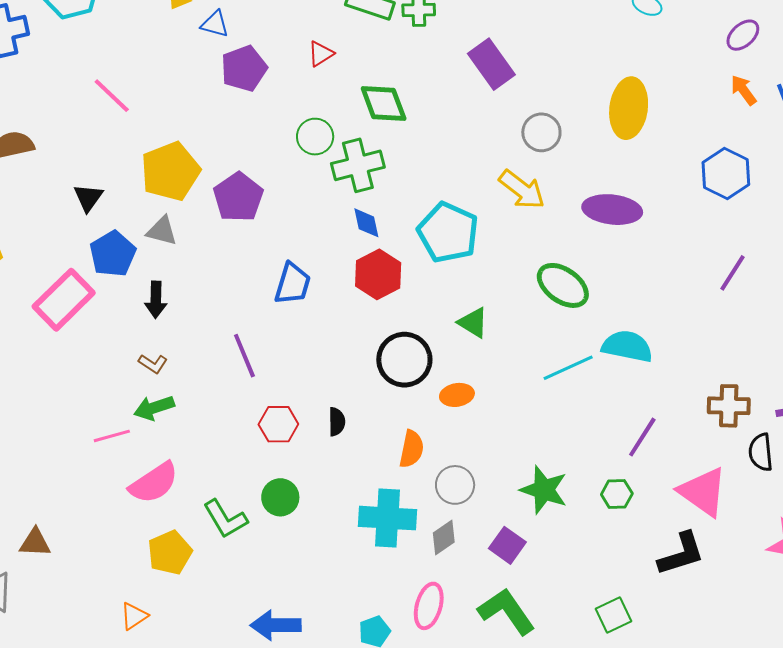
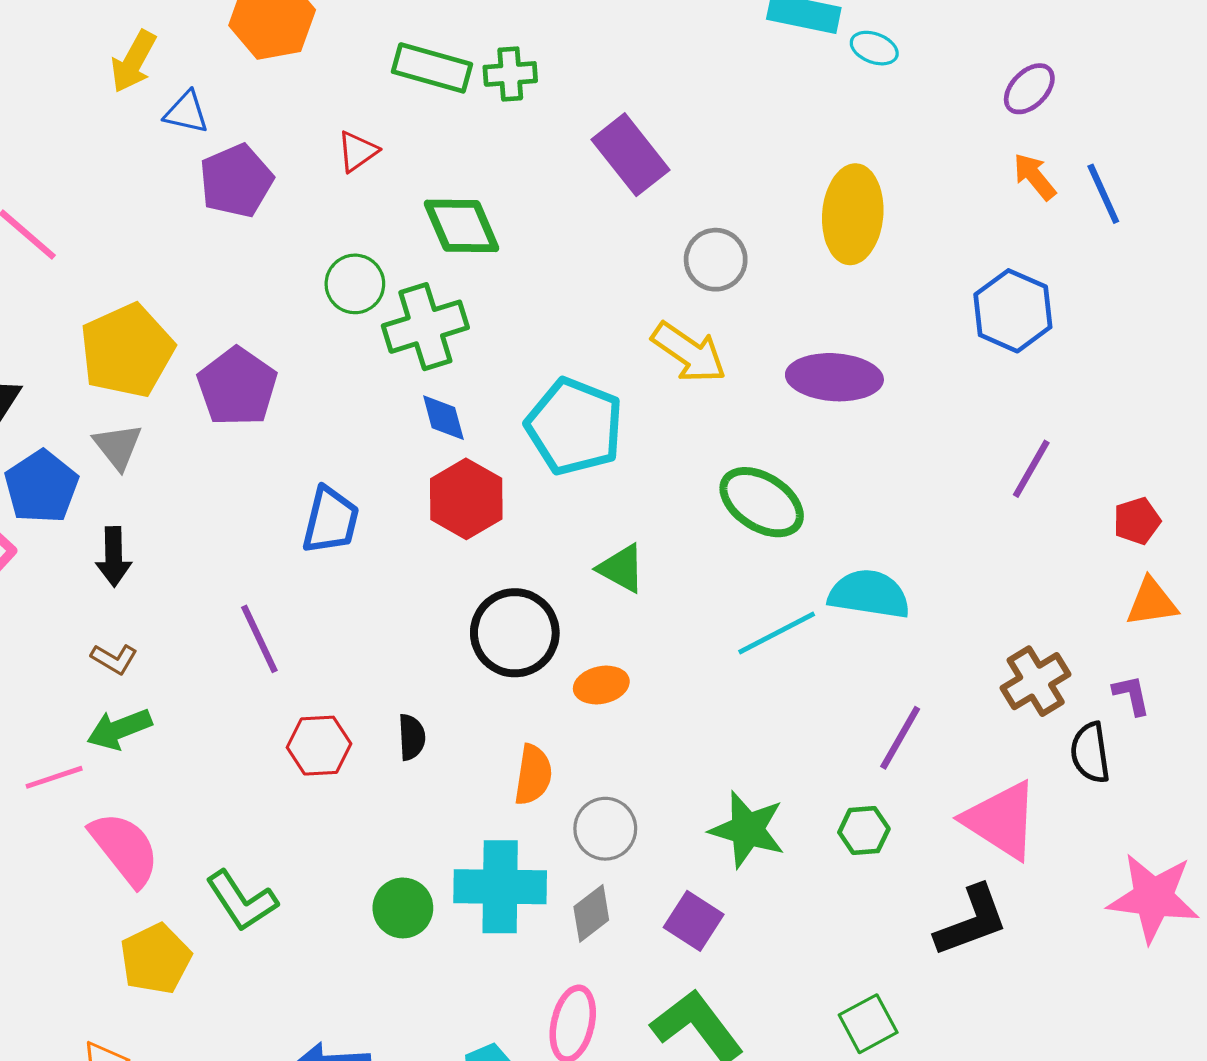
gray triangle: (162, 231) -> (118, 446), turned 40
brown cross: (729, 406) -> (1036, 681), turned -30
pink semicircle: (154, 483) -> (125, 849), turned -92
green circle: (280, 497) -> (403, 908), moved

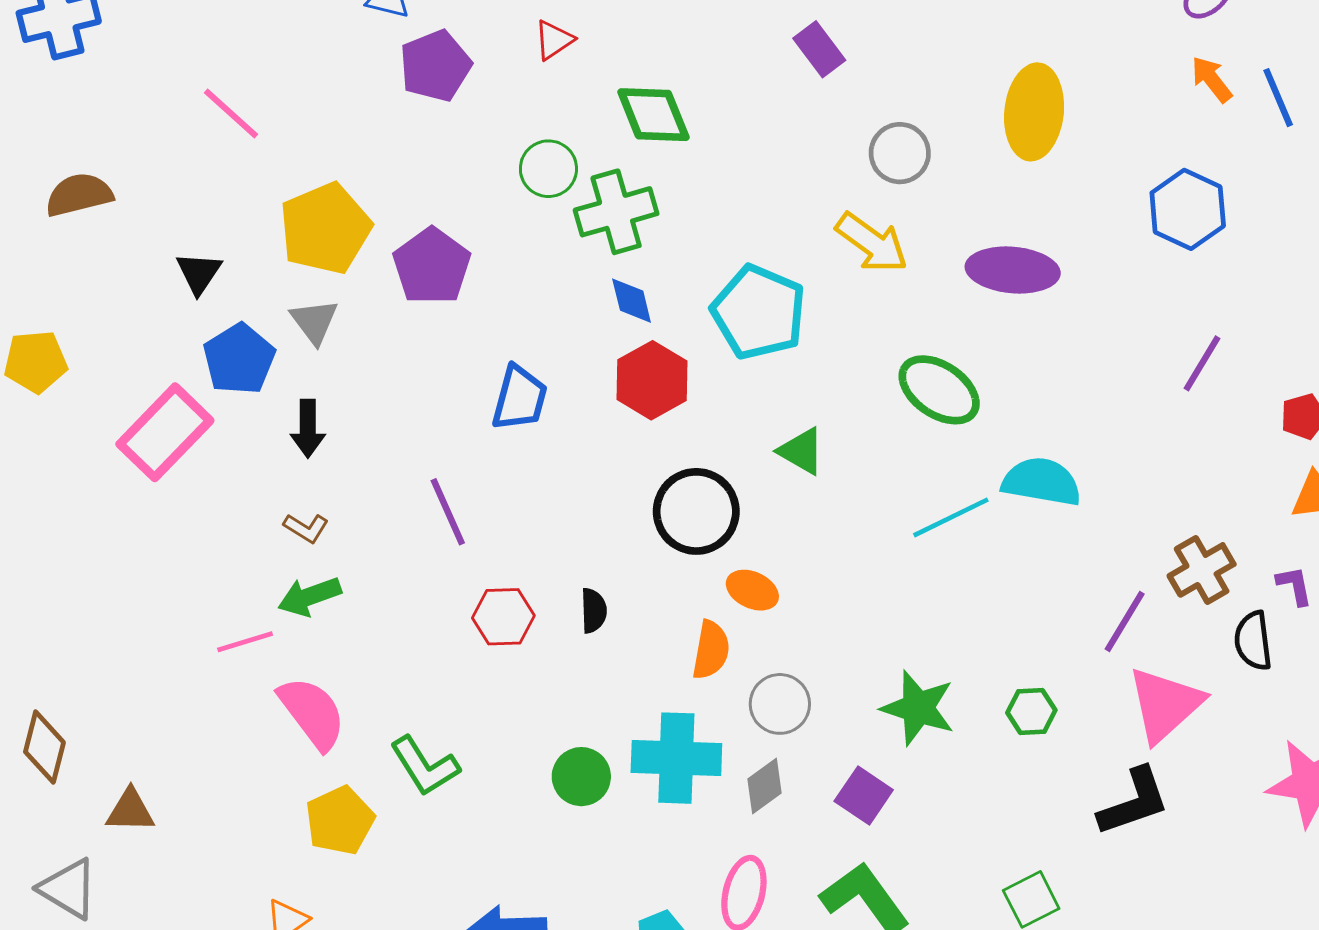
purple rectangle: (630, 155) -> (819, 49), size x0.7
orange ellipse: (601, 685) -> (752, 590), moved, turned 36
purple line: (900, 738) -> (1125, 621), moved
pink triangle: (1001, 820) -> (1165, 704), turned 44

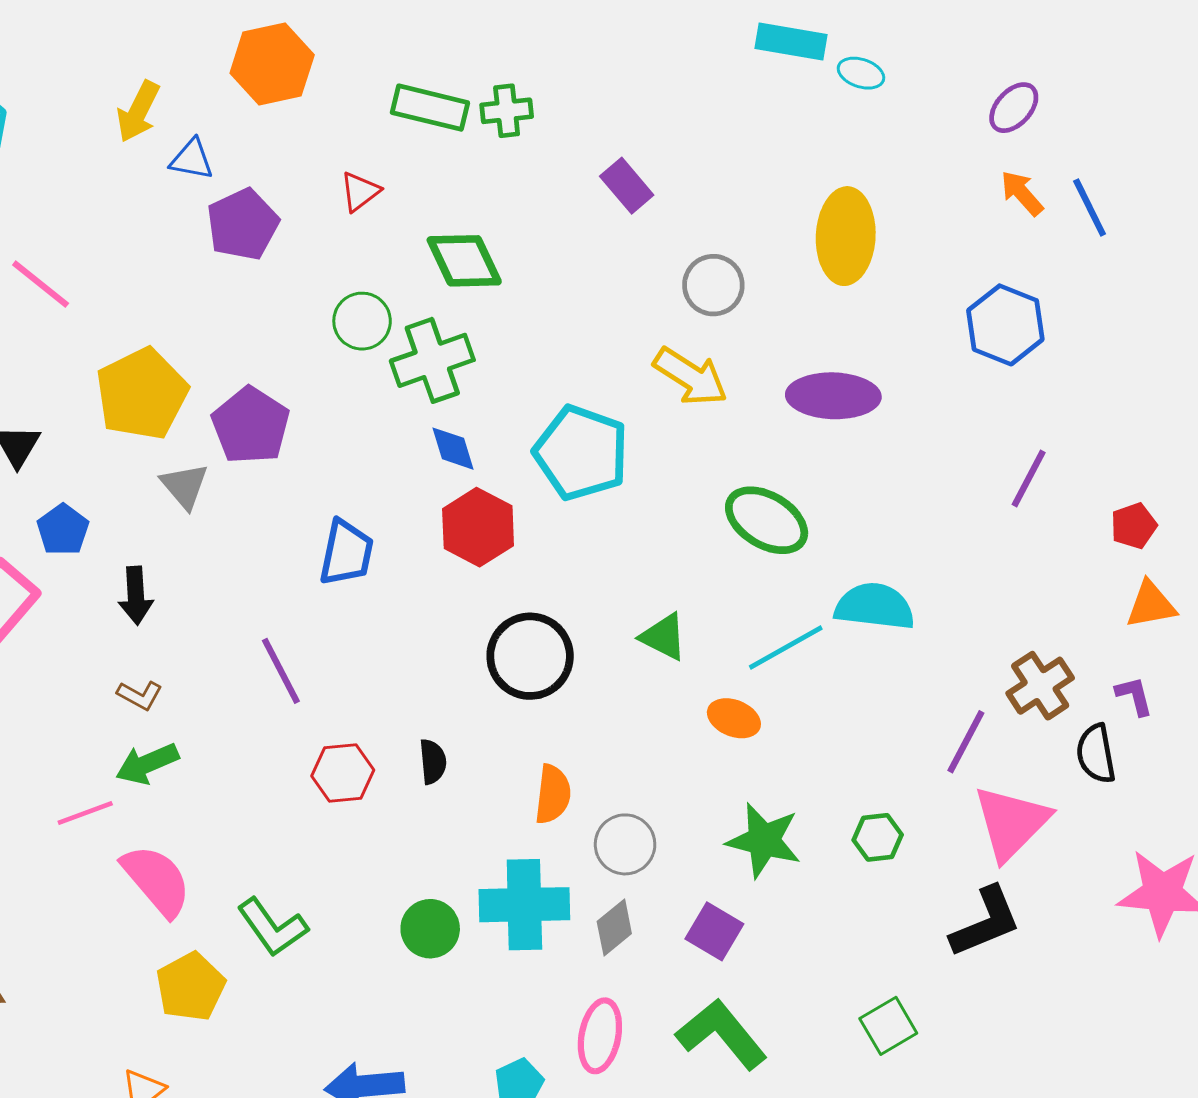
gray triangle: (314, 321) -> (184, 486), moved
blue pentagon: (239, 359) -> (63, 530), size x0.7
green triangle: (801, 451) -> (664, 637), moved
orange ellipse: (752, 590) -> (734, 718), moved

